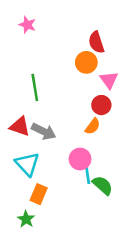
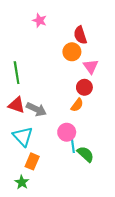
pink star: (27, 25) -> (40, 20), moved
green line: (35, 87) -> (17, 73), moved

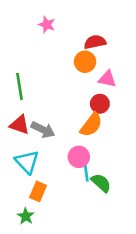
red semicircle: (80, 35) -> (95, 42), turned 96
pink triangle: (91, 66) -> (107, 79), turned -42
orange semicircle: (77, 105) -> (91, 125), size x1.5

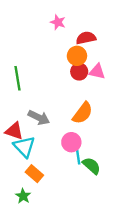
pink star: (47, 25) -> (58, 22), moved
red circle: (100, 104) -> (79, 72), moved
red triangle: (20, 125) -> (14, 131), moved
orange rectangle: (38, 191) -> (34, 174), turned -72

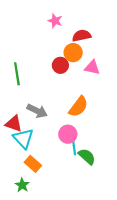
red circle: (79, 72) -> (60, 65), moved

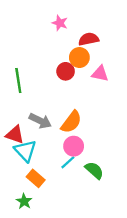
orange semicircle: (78, 107) -> (71, 122), moved
cyan line: (74, 148) -> (68, 162), moved, turned 56

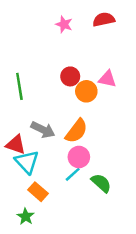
red semicircle: (89, 39) -> (104, 19), moved
orange circle: (79, 58) -> (86, 91), moved

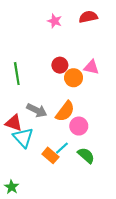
pink circle: (79, 157) -> (79, 126), moved
orange rectangle: (38, 192) -> (50, 155), moved
green star: (26, 216) -> (12, 187), moved

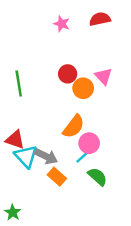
pink triangle: (91, 67) -> (103, 76), turned 35
gray arrow: (37, 110) -> (46, 156), moved
cyan line: (62, 148) -> (83, 156), moved

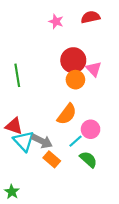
red circle: (68, 74) -> (73, 60), moved, size x1.5
pink circle: (89, 143) -> (91, 129), moved

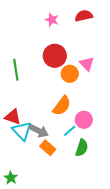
red circle: (73, 60) -> (55, 56), moved
green semicircle: (88, 159) -> (82, 148), turned 66

